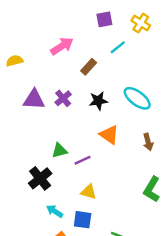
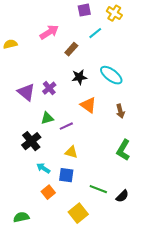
purple cross: (63, 98) -> (49, 88), moved
purple triangle: (34, 100) -> (26, 92), moved, turned 36

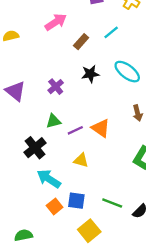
cyan line: (95, 33) -> (111, 32), moved
purple triangle: (26, 92) -> (15, 91), moved
orange triangle: (88, 105) -> (101, 128), moved
cyan arrow: (43, 168) -> (49, 179), size x1.5
blue square: (66, 175) -> (76, 201), moved

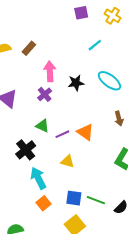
pink arrow: (56, 22) -> (50, 71), moved, turned -60
brown rectangle: (81, 42) -> (29, 48), moved
green triangle: (53, 121) -> (42, 126), turned 40
cyan arrow: (49, 179) -> (38, 178), turned 30
blue square: (76, 201) -> (74, 198), moved

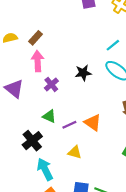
cyan line: (95, 45) -> (113, 45), moved
pink arrow: (50, 71) -> (38, 61), moved

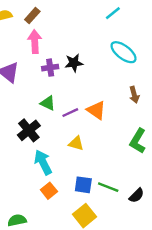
cyan line: (113, 45) -> (113, 13), moved
black star: (83, 73) -> (74, 63), moved
purple cross: (51, 84) -> (50, 68), turned 32

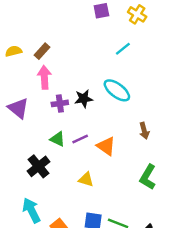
cyan ellipse: (124, 52) -> (117, 90), moved
purple line: (70, 113) -> (80, 139), moved
cyan arrow: (43, 162) -> (31, 210), moved

